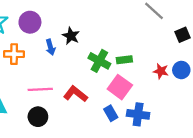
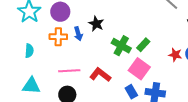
orange cross: (14, 54) -> (58, 37), moved
green rectangle: (124, 60) -> (143, 45), turned -40

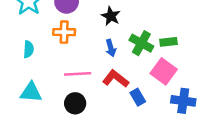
blue arrow: (78, 34) -> (111, 48), moved
green rectangle: (143, 45) -> (168, 42), turned 40
blue rectangle: (131, 92) -> (138, 97), moved

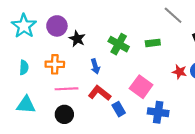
black star: (111, 16) -> (77, 39), moved
orange cross: (64, 32) -> (55, 64), moved
green rectangle: (168, 42) -> (153, 43), moved
green cross: (141, 43) -> (119, 44), moved

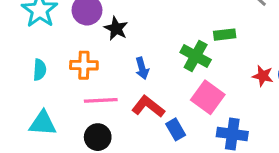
green cross: (119, 44) -> (196, 56), moved

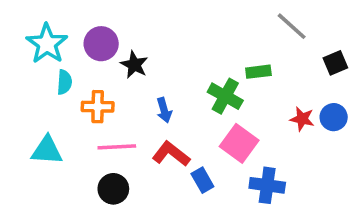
cyan semicircle: (40, 70) -> (64, 82), moved
cyan triangle: (43, 123) -> (47, 150), moved

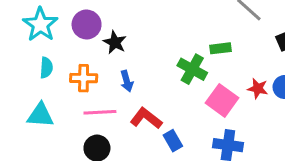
cyan semicircle: (64, 82) -> (46, 68), moved
blue arrow: (164, 110) -> (127, 81), moved
pink square: (239, 143) -> (222, 100), moved

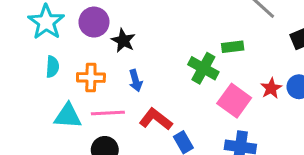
red star: (258, 89) -> (271, 88), turned 30
cyan triangle: (40, 115) -> (68, 116), moved

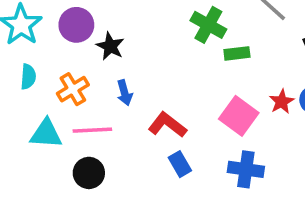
green cross: (203, 68) -> (208, 25), moved
orange cross: (91, 78) -> (73, 89), turned -32
red L-shape: (156, 119) -> (167, 125), moved

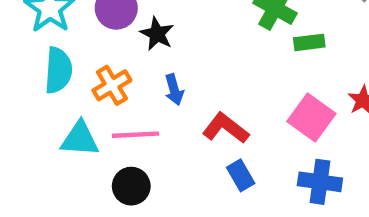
cyan semicircle: (28, 77) -> (58, 70), size x1.5

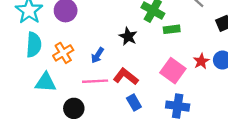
black star: (157, 34) -> (128, 36), moved
blue arrow: (174, 90) -> (97, 55), turned 49
pink line: (136, 135) -> (95, 81), moved

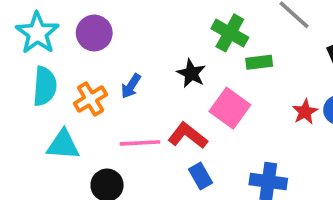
blue arrow: (97, 55) -> (131, 86), moved
pink square: (173, 71) -> (230, 108), moved

